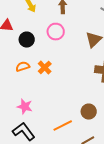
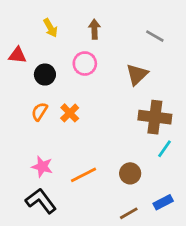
orange semicircle: (23, 67) -> (39, 112), turned -40
orange line: (63, 126) -> (83, 175), moved

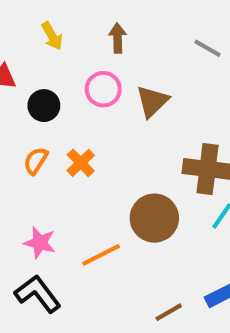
brown triangle: (137, 75) -> (152, 101), moved
brown circle: (130, 173) -> (154, 218), moved, size x1.5

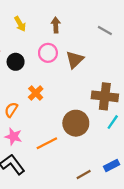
orange semicircle: (36, 161) -> (11, 110), moved

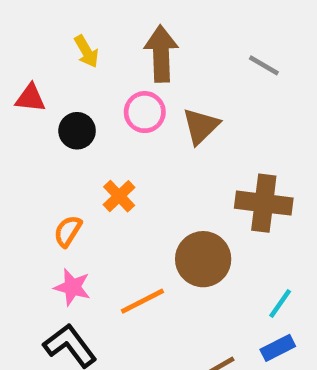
brown arrow: (56, 25) -> (161, 54), size x1.6
cyan line: (113, 122) -> (280, 304), moved

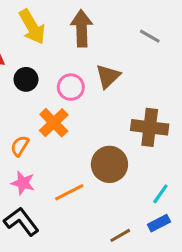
yellow arrow: (86, 51) -> (32, 27), size x1.6
pink circle: (145, 112) -> (71, 87), moved
orange cross: (119, 196) -> (54, 123), size x1.4

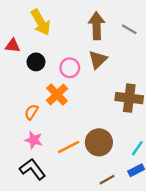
brown arrow: (82, 28) -> (97, 26), moved
brown circle: (109, 164) -> (99, 142), moved

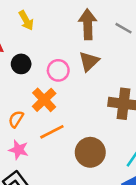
yellow arrow: (41, 22) -> (26, 20), size x0.7
orange line: (69, 147) -> (52, 132), moved

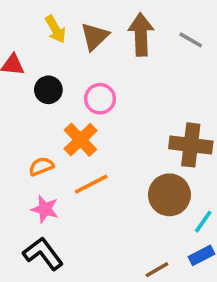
brown triangle: (89, 61) -> (95, 36), moved
orange semicircle: (16, 119) -> (41, 166), turned 36
brown circle: (90, 152) -> (169, 195), moved

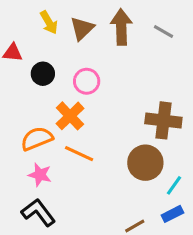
orange semicircle: (41, 166) -> (37, 139), size x1.5
orange line: (91, 184) -> (79, 154), turned 52

